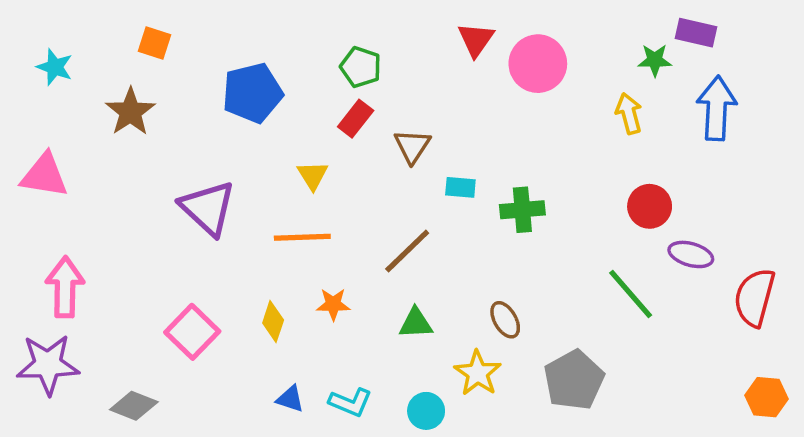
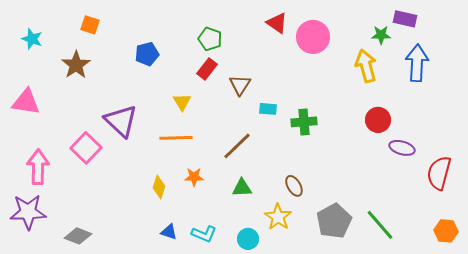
red triangle: (476, 40) -> (277, 23), turned -30
blue pentagon: (252, 93) -> (147, 54), size x0.7
yellow arrow: (629, 113) -> (366, 66), size x1.4
green line: (631, 294) -> (380, 225), moved
pink square: (192, 332) -> (86, 148), moved

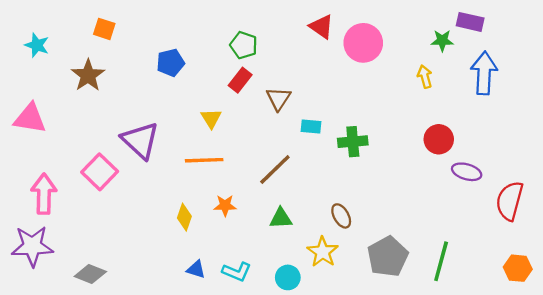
yellow arrow: (366, 66) -> (425, 77), size x0.6
green line: (380, 225) -> (441, 261), turned 56

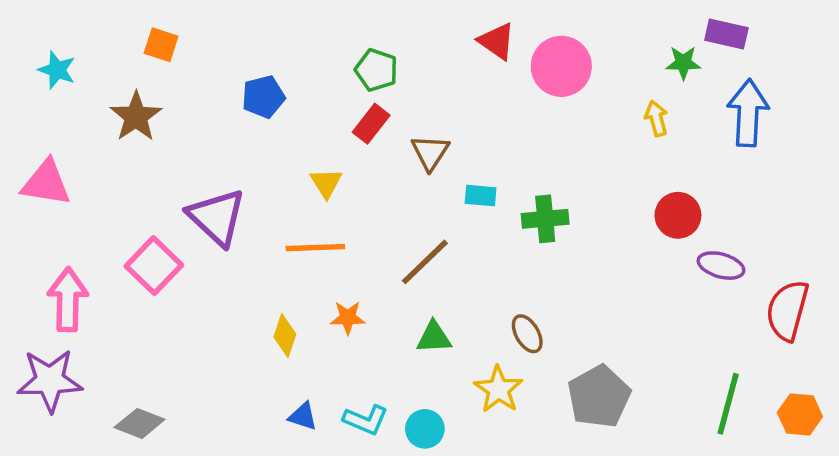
green line: (441, 261) -> (728, 404), moved
cyan circle: (288, 277) -> (425, 429), moved

